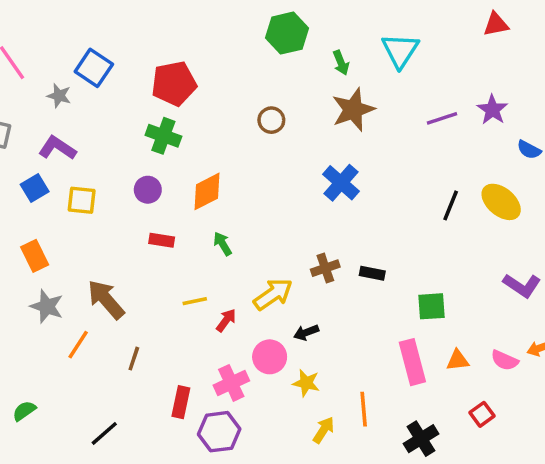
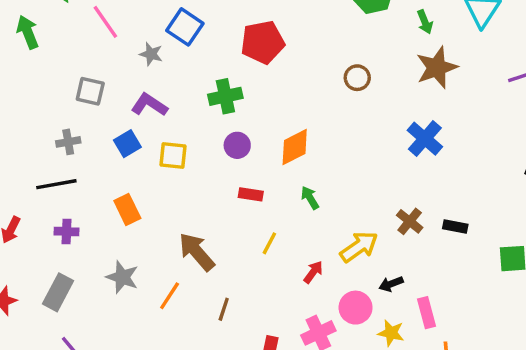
green cross: (163, 136) -> (225, 96), moved, turned -32
brown cross: (325, 268) -> (410, 221), turned -32
yellow line: (195, 301) -> (269, 243), moved, turned -50
gray star: (47, 306) -> (122, 277), moved
pink rectangle: (412, 362) -> (427, 313), moved, size x0.7

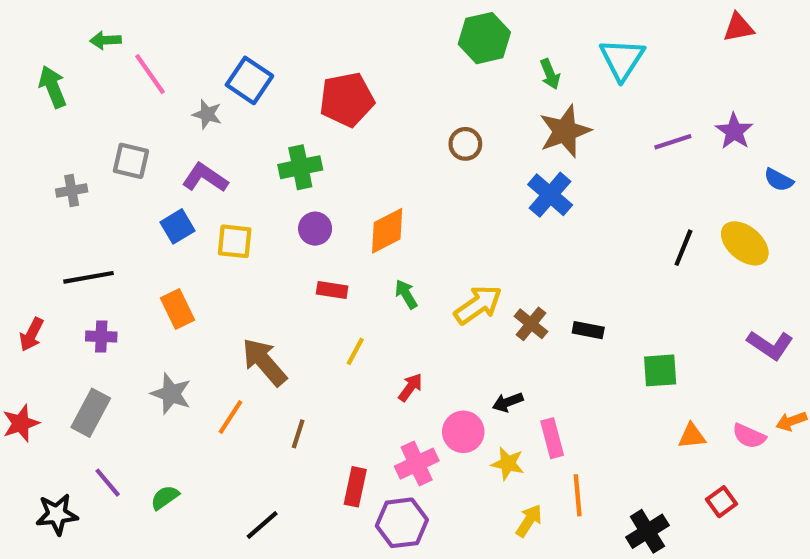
blue cross: (425, 139) -> (550, 195), moved
gray cross: (68, 142) -> (72, 190), moved
yellow arrow: (359, 247) -> (478, 305), moved

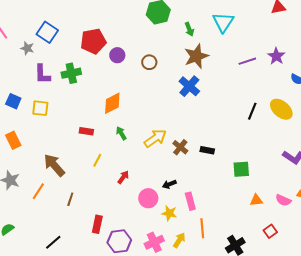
purple L-shape: (205, 178) -> (42, 74), moved, turned -125
blue square: (177, 226) -> (13, 101), turned -35
purple circle: (315, 229) -> (117, 55), moved
pink cross: (417, 464) -> (154, 242), moved

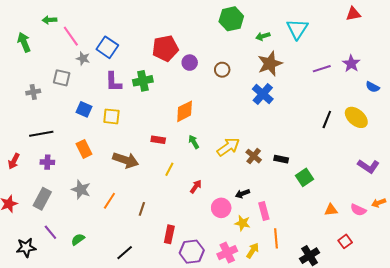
green arrow: (189, 29) -> (263, 36), turned 96
blue square: (47, 32) -> (107, 47), moved
gray star: (27, 48) -> (83, 58), moved
brown arrow: (54, 165) -> (126, 160), moved, turned 150
green square: (241, 169) -> (304, 177), moved, turned -30

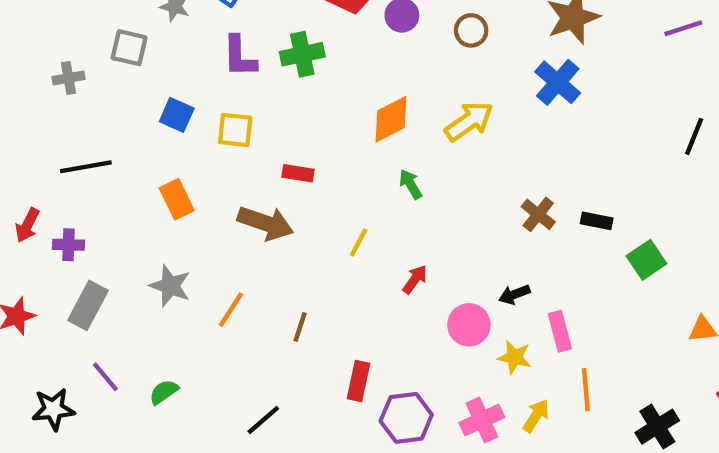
red rectangle: (158, 140) -> (298, 173), moved
yellow arrow: (228, 147) -> (469, 121), moved
purple cross: (47, 162) -> (68, 245), moved

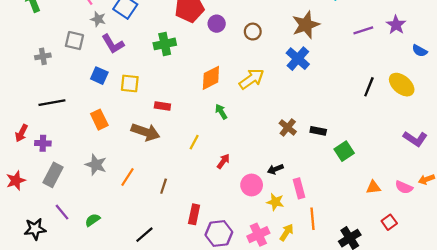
purple L-shape: (239, 56) -> (113, 44), moved, turned -30

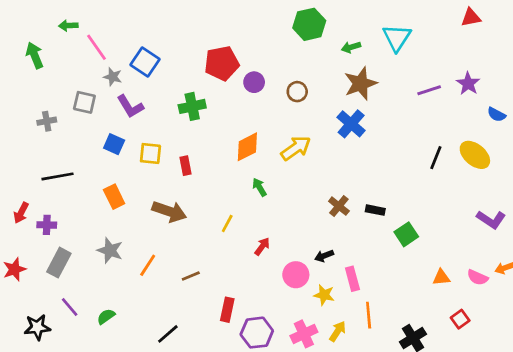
red rectangle: (162, 106) -> (185, 166), moved, turned 70
brown line: (164, 186) -> (191, 276), turned 49

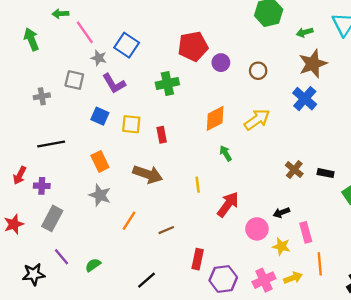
yellow line: (227, 224) -> (198, 185), turned -35
red arrow: (262, 246) -> (228, 204), size x1.6
gray star: (110, 250) -> (100, 195), moved
yellow arrow: (338, 331) -> (293, 278), turned 36

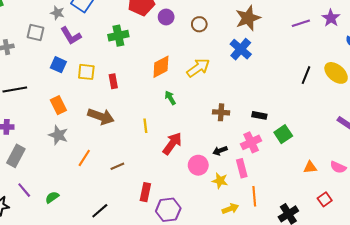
brown cross: (294, 170) -> (221, 112), moved, turned -35
pink cross: (264, 280) -> (251, 142), moved

